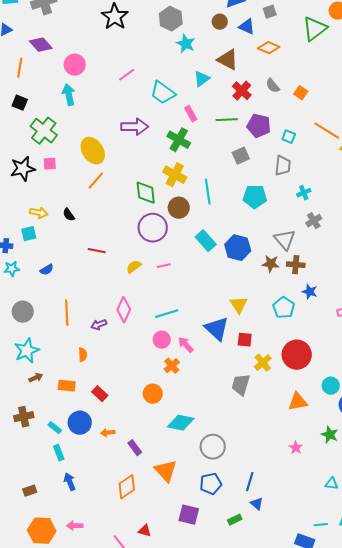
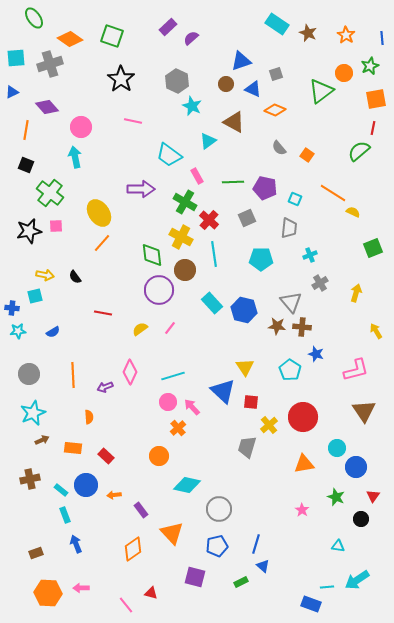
pink line: (127, 75) -> (133, 121), moved, turned 48
red cross: (242, 91) -> (209, 220), moved
pink line: (164, 266) -> (170, 328), turned -40

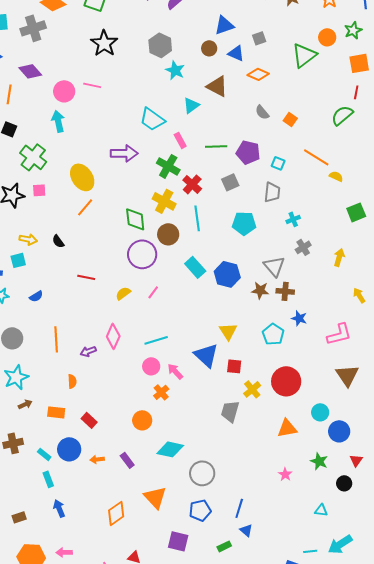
pink line: (133, 121) -> (92, 85), moved
purple rectangle: (141, 510) -> (127, 460), moved

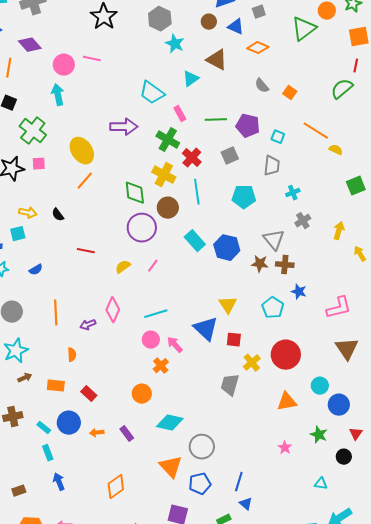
yellow arrow: (359, 295) -> (360, 254), moved
orange triangle: (155, 497) -> (171, 467), moved

